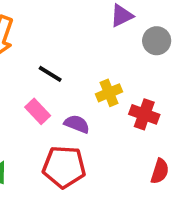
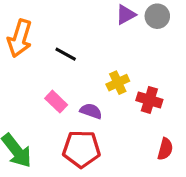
gray circle: (157, 41) -> (157, 16), moved
black line: (50, 74) -> (66, 54), moved

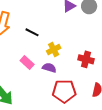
yellow cross: (118, 83) -> (54, 50), moved
red pentagon: (81, 149) -> (64, 91), moved

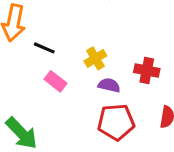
black line: (32, 32) -> (44, 48), moved
purple semicircle: (49, 68) -> (109, 85), moved

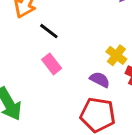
yellow cross: (95, 58) -> (116, 55), moved, turned -36

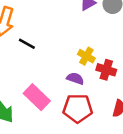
pink rectangle: (52, 64) -> (37, 97), moved, size x1.5

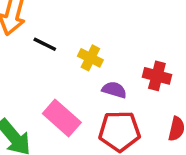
yellow cross: (86, 56) -> (90, 58), moved

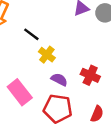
black line: (45, 44) -> (31, 34), moved

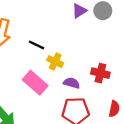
pink rectangle: (20, 92) -> (35, 83), moved

